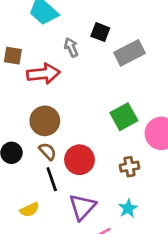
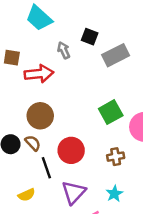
brown semicircle: (48, 151) -> (33, 143), moved

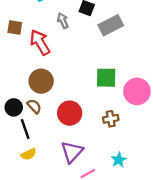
red arrow: (39, 74) -> (40, 42), turned -115
green square: (111, 112) -> (106, 78), turned 30
black line: (46, 168) -> (25, 129), moved
cyan star: (114, 194) -> (119, 160), moved

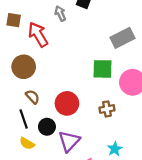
gray rectangle: (111, 25) -> (123, 38), moved
brown circle: (41, 81) -> (24, 67), moved
black circle: (14, 107) -> (47, 127), moved
yellow semicircle: (29, 154) -> (27, 143), turned 56

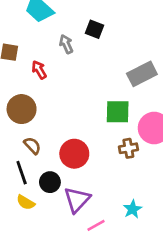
red arrow: (38, 35) -> (39, 70), size x0.6
brown cross: (107, 109) -> (128, 148), moved

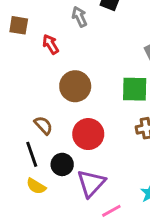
brown circle: (22, 109) -> (75, 86), moved

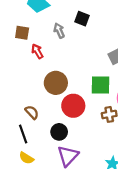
brown square: (19, 25) -> (22, 33), moved
red circle: (88, 134) -> (73, 106), moved
black circle: (62, 164) -> (59, 132), moved

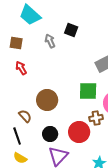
red arrow: (37, 51) -> (21, 68), moved
brown circle: (56, 83) -> (47, 100), moved
red circle: (73, 106) -> (79, 132), moved

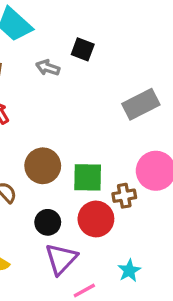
gray arrow: (50, 41) -> (48, 68), turned -48
green square: (88, 91) -> (88, 177), moved

